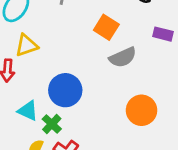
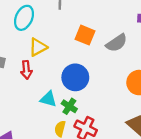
orange square: (106, 27) -> (85, 35), moved

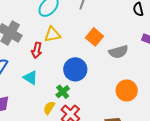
cyan triangle: (48, 99) -> (30, 78), moved

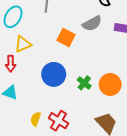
gray semicircle: (118, 52) -> (92, 23), moved
green cross: (63, 92) -> (84, 83), moved

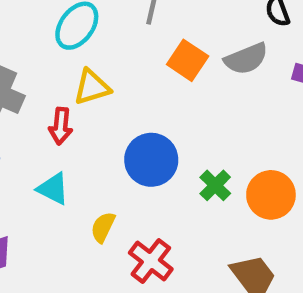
orange square: (66, 37) -> (188, 60), moved
yellow semicircle: (36, 119) -> (103, 227), moved

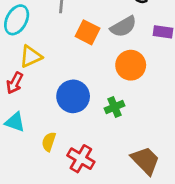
red arrow: (61, 126) -> (15, 83), turned 30
green cross: (215, 185) -> (114, 107), turned 30
orange circle: (271, 195) -> (131, 65), moved

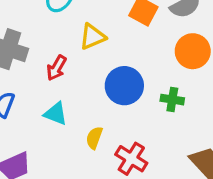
yellow triangle: (31, 56) -> (92, 37), moved
green cross: (114, 107) -> (172, 100), turned 30

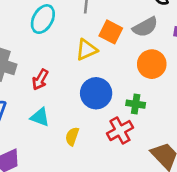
yellow triangle: (92, 37) -> (86, 50), moved
red cross: (131, 159) -> (120, 131), moved, turned 30

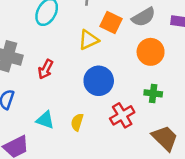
green cross: (136, 104) -> (153, 93), moved
cyan triangle: (40, 117) -> (45, 120), moved

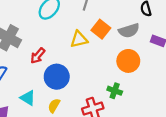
blue circle: (99, 81) -> (57, 77), moved
green cross: (153, 93) -> (115, 91), moved

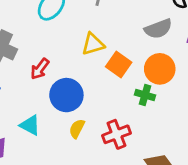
orange square: (101, 29) -> (119, 64), moved
green cross: (115, 91) -> (145, 95), moved
yellow semicircle: (54, 106) -> (77, 129), moved

